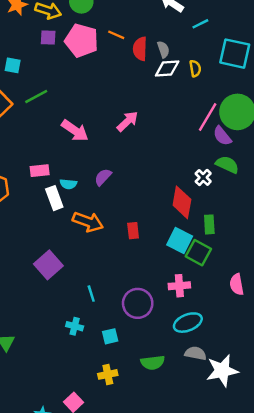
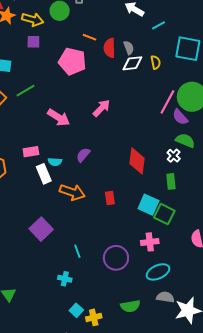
pink pentagon: (82, 40) -> (72, 61), moved
white cross: (203, 177) -> (174, 156), moved
red diamond: (182, 202) -> (137, 161), moved
green rectangle: (209, 224) -> (171, 181), moved
cyan square: (110, 336) -> (76, 310), moved, turned -32

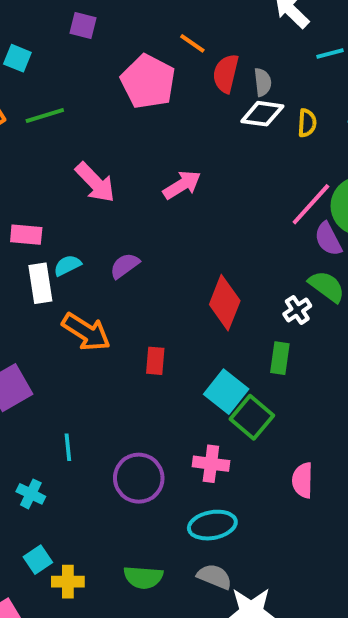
cyan semicircle: (55, 162) -> (67, 265), turned 136

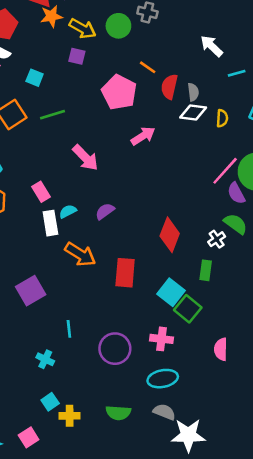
pink arrow: (182, 185) -> (143, 136), moved
pink rectangle: (26, 235) -> (41, 192), turned 54
red rectangle: (155, 361) -> (125, 273), size x1.6

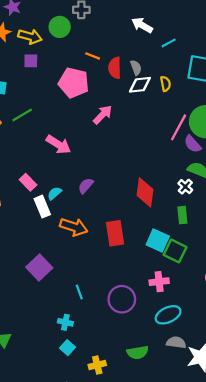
cyan square: (50, 402) -> (67, 348), moved

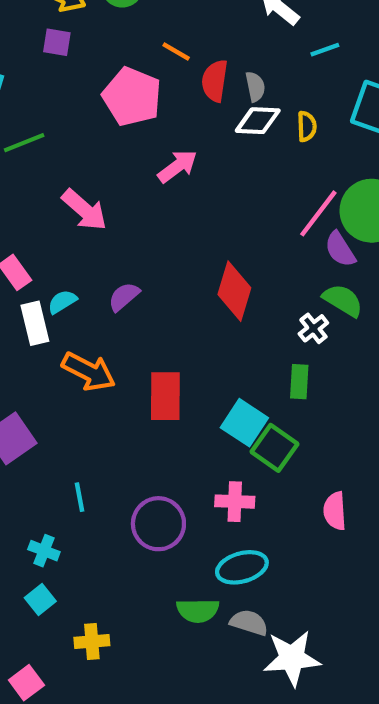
red diamond: (145, 192) -> (234, 291), moved
green semicircle: (138, 352) -> (198, 610), moved

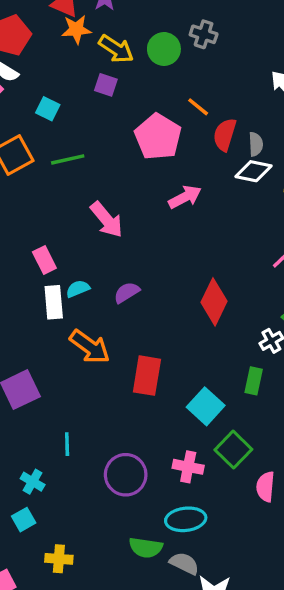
green square: (274, 448) -> (233, 450), moved

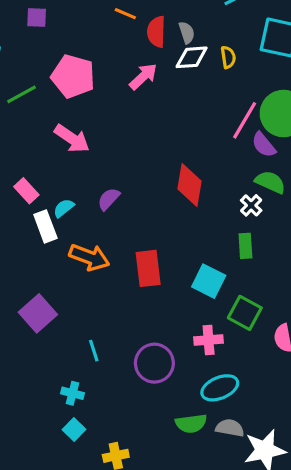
pink pentagon: (158, 137) -> (73, 76), moved
pink arrow: (185, 197) -> (143, 77), moved

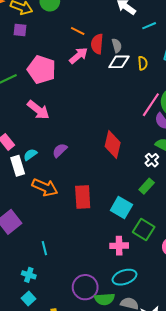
pink arrow: (143, 77) -> (78, 56), moved
green rectangle: (245, 246) -> (147, 186), turned 42
purple circle: (154, 363) -> (85, 287), moved

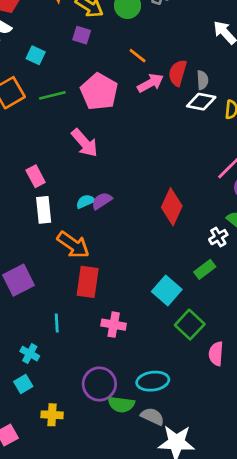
orange line: (78, 31) -> (138, 56), moved
cyan semicircle: (30, 155) -> (85, 201), moved
red rectangle: (83, 197) -> (88, 282), moved
pink cross: (119, 246) -> (114, 325), moved

